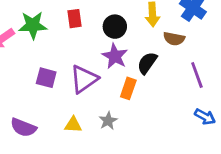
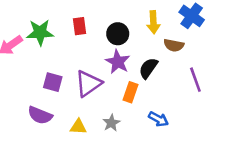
blue arrow: (205, 117) -> (158, 119), moved
purple semicircle: (23, 127) -> (40, 115), moved

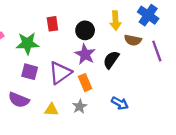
green star: (40, 32) -> (27, 43), moved
purple line: (195, 80) -> (157, 51), moved
orange rectangle: (130, 92) -> (85, 83), moved, turned -42

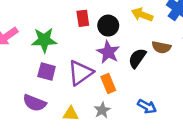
yellow arrow: (115, 21) -> (142, 15), turned 114
red rectangle: (52, 24) -> (83, 18), moved
brown semicircle: (133, 40) -> (161, 47), moved

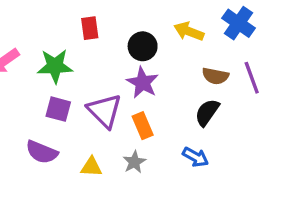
red rectangle: (83, 18) -> (90, 28), moved
black semicircle: (137, 58) -> (207, 112), moved
purple triangle: (80, 73) -> (105, 111), turned -40

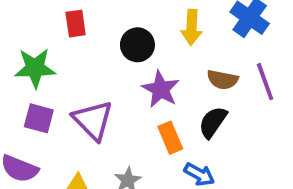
yellow arrow: (189, 31) -> (192, 27), turned -108
purple star: (143, 83) -> (161, 89), moved
orange rectangle: (143, 126) -> (170, 138), moved

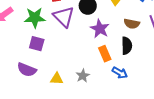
purple triangle: (93, 120) -> (64, 17), moved
black semicircle: (213, 122) -> (127, 46), turned 144

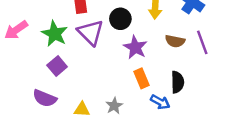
green star: (35, 18) -> (55, 34), turned 30
purple square: (37, 44) -> (57, 66), turned 35
black semicircle: (127, 46) -> (178, 82), moved

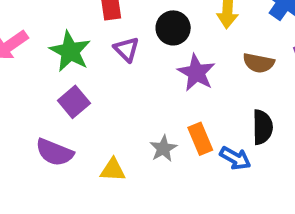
purple triangle: (91, 32) -> (126, 49), size x0.6
orange rectangle: (142, 78) -> (200, 139), moved
gray star: (114, 106) -> (163, 148), moved

